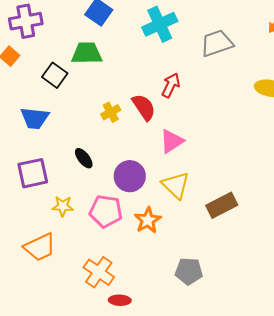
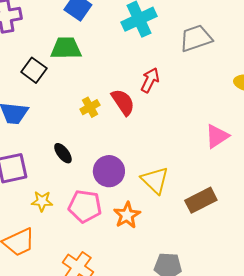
pink triangle: (172, 141) -> (217, 136), moved

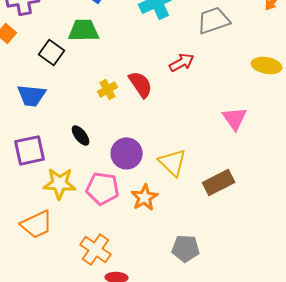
red arrow: (150, 80) -> (182, 62), moved, turned 35
pink triangle: (217, 136) -> (235, 118), turned -32
yellow star: (42, 201) -> (60, 183), size x1.5

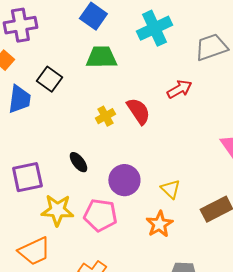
green trapezoid: (84, 30) -> (101, 57), moved
blue trapezoid: (32, 95) -> (19, 99), moved, turned -88
yellow triangle: (173, 162) -> (170, 189), size x0.7
orange star: (145, 197) -> (159, 224), moved

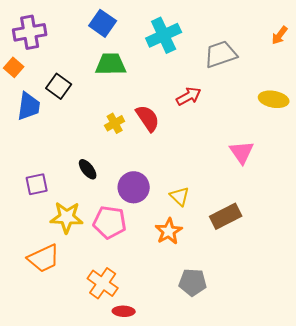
purple square: (27, 177) -> (37, 184), size x0.7

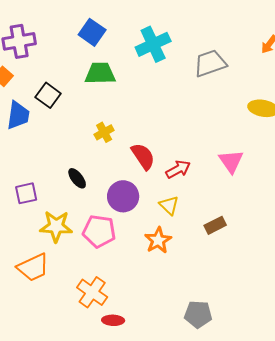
red arrow: (189, 96) -> (178, 169), moved
red semicircle: (148, 118) -> (143, 156), moved
brown rectangle: (226, 216) -> (215, 225), size x0.7
gray pentagon: (193, 282) -> (198, 314), moved

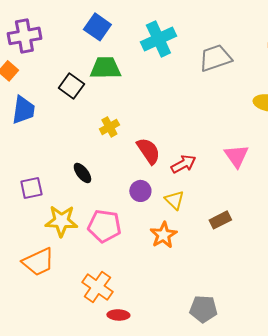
black square: (48, 95) -> (71, 86), moved
purple circle: (123, 196) -> (140, 191), moved, size x0.7

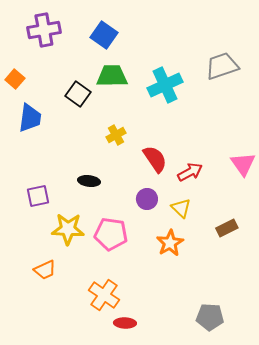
purple cross: (24, 36) -> (44, 30), moved
cyan cross: (158, 39) -> (165, 85), moved
black ellipse: (82, 173) -> (89, 181), turned -45
orange trapezoid: (38, 262) -> (45, 270), size x0.7

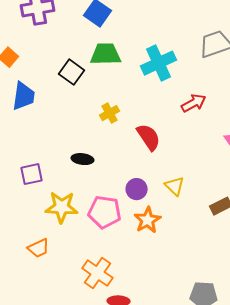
red arrow: (190, 172) -> (194, 103), moved
purple circle: (147, 199) -> (137, 189), moved
orange star: (170, 243) -> (148, 220), moved

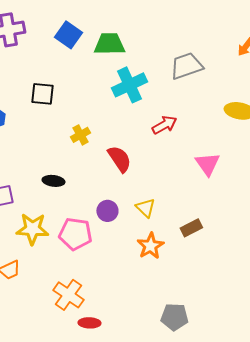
green trapezoid: (106, 54) -> (109, 44), moved
black square: (72, 72) -> (42, 94), turned -30
orange star: (148, 220) -> (150, 246), moved

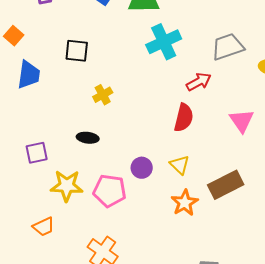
gray trapezoid: (186, 66) -> (228, 47), moved
yellow cross: (80, 135) -> (103, 95), moved
red semicircle: (119, 159) -> (184, 118), moved, turned 48
brown rectangle: (191, 228) -> (226, 185), size x1.6

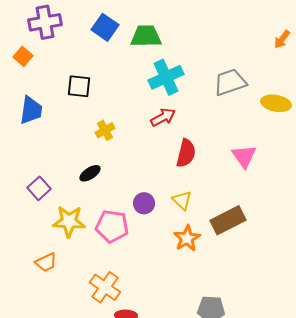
orange square: (14, 36) -> (23, 56), moved
red arrow: (199, 82) -> (163, 117), moved
black ellipse: (88, 138) -> (90, 173), turned -40
purple square: (37, 153) -> (39, 188), turned -30

